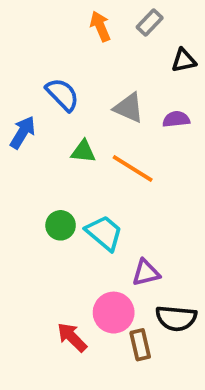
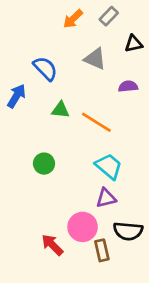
orange arrow: (100, 26) -> (73, 19), turned -110
gray triangle: (129, 108) -> (95, 59), moved
cyan trapezoid: (104, 233) -> (109, 166), moved

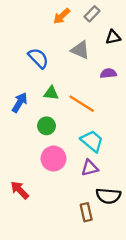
blue arrow: (16, 96) -> (20, 102), moved
green circle: (44, 164) -> (46, 126), moved
pink circle: (83, 227) -> (53, 159), moved
red arrow: (52, 245) -> (20, 190), moved

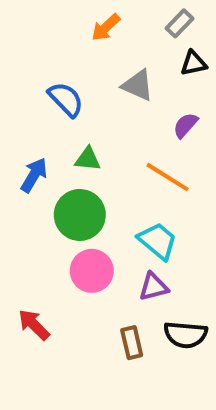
gray rectangle: (92, 14) -> (180, 23), moved
purple semicircle: (108, 73) -> (186, 125), turned -42
orange line: (82, 104) -> (168, 177), moved
green circle: (46, 126) -> (80, 215), size x1.6
brown rectangle: (86, 212) -> (132, 343), moved

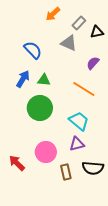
gray rectangle: (180, 23) -> (79, 23), moved
blue arrow: (34, 175) -> (23, 79), moved
pink circle: (92, 271) -> (46, 152), moved

